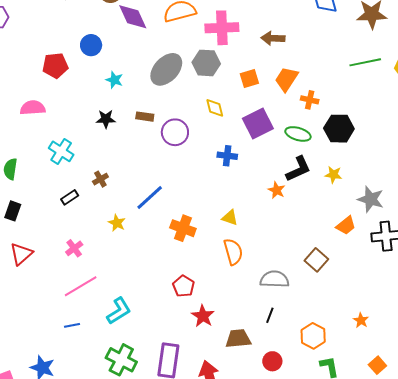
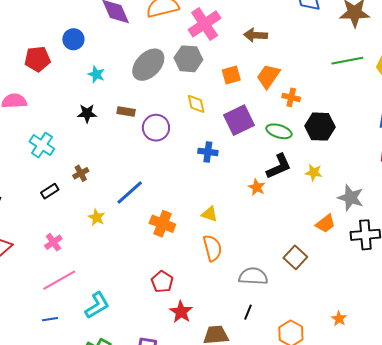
pink cross: (222, 28) -> (205, 24), turned -32

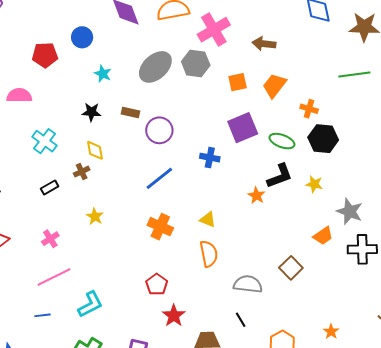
orange cross: (291, 97) -> (309, 109), moved
yellow diamond: (196, 104) -> (95, 150), moved
blue line: (130, 193) -> (159, 178), moved
black line: (248, 312) -> (241, 320), turned -56

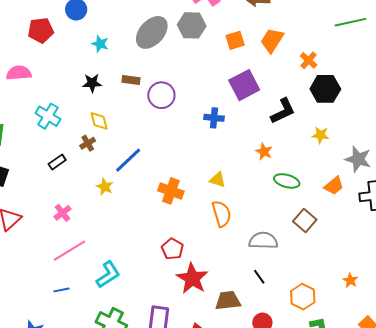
orange cross: (309, 109) -> (309, 60), turned 30
green ellipse: (282, 141) -> (287, 181), moved
black L-shape: (280, 176) -> (283, 111), moved
blue line: (159, 178) -> (128, 160), moved
red star: (174, 316) -> (192, 278), size x1.4

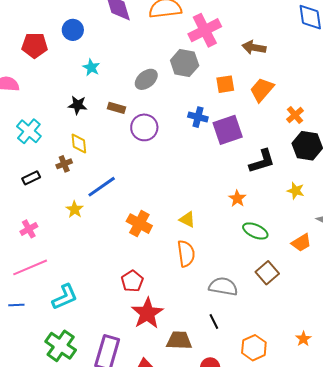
gray ellipse: (152, 32) -> (146, 79), moved, size x0.7
blue cross: (214, 118) -> (198, 117), moved

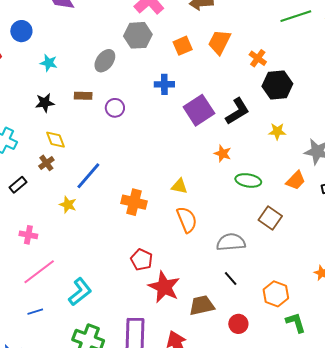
purple circle: (144, 127) -> (115, 108), size x0.7
purple square: (228, 130) -> (199, 110), moved
pink cross: (29, 229) -> (28, 235), turned -36

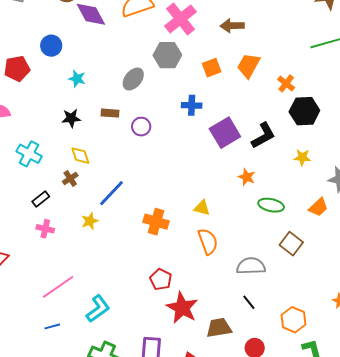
yellow star: (68, 205) -> (90, 221), turned 30
pink cross: (28, 235) -> (45, 229), moved

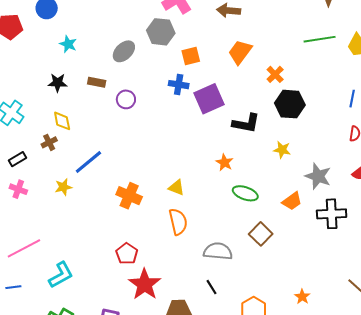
orange square: (212, 68) -> (191, 56), moved
purple square: (225, 133) -> (209, 99), moved
black L-shape: (263, 136) -> (246, 123), turned 32

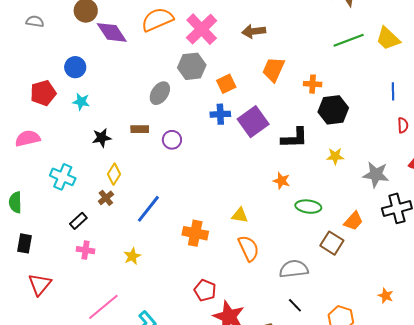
cyan star: (68, 44) -> (81, 102), moved
orange cross: (275, 74) -> (313, 84), turned -30
yellow diamond: (62, 121) -> (114, 174), turned 55
yellow star: (63, 187) -> (132, 256), moved
orange trapezoid: (292, 201) -> (353, 221), moved

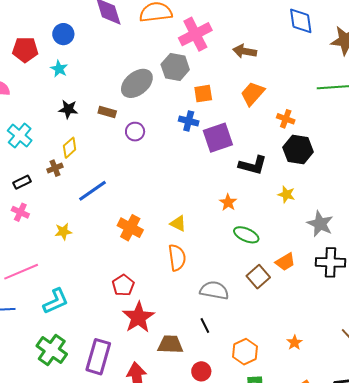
gray ellipse: (160, 93) -> (137, 83), size x1.4

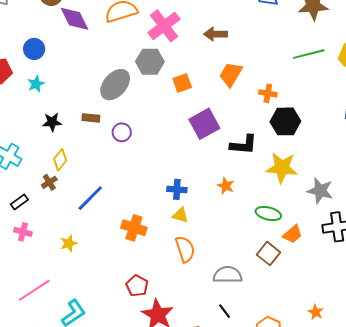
cyan star: (59, 69) -> (36, 84), turned 30
blue cross: (189, 121) -> (177, 189), moved
yellow star: (286, 194) -> (282, 168), size x1.8
green ellipse: (246, 235) -> (268, 214), moved

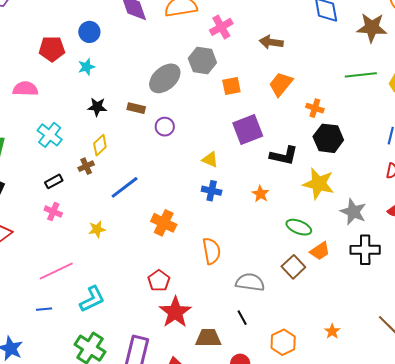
pink cross: (164, 26) -> (221, 27), size x0.7
yellow triangle: (180, 215) -> (210, 159), moved

